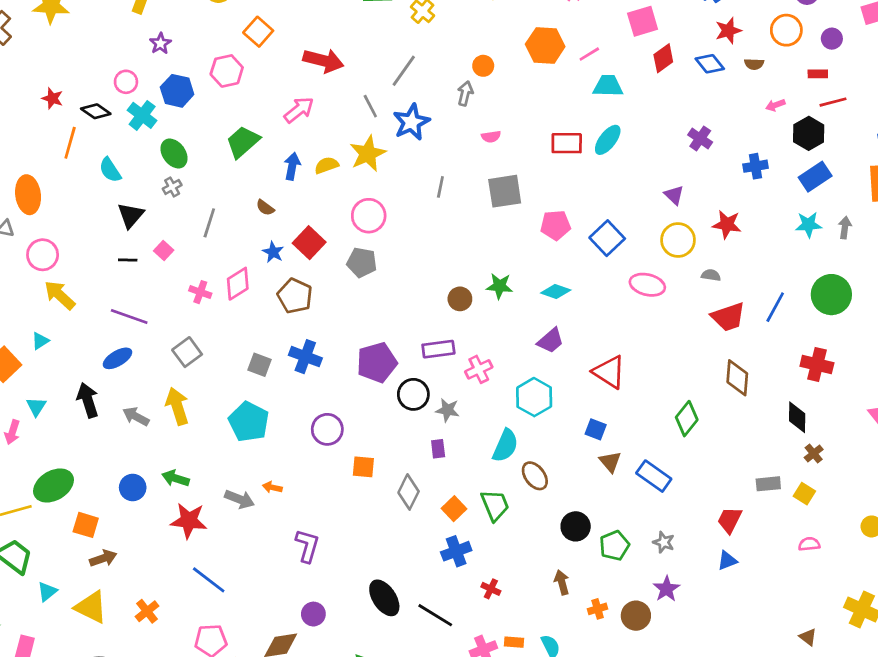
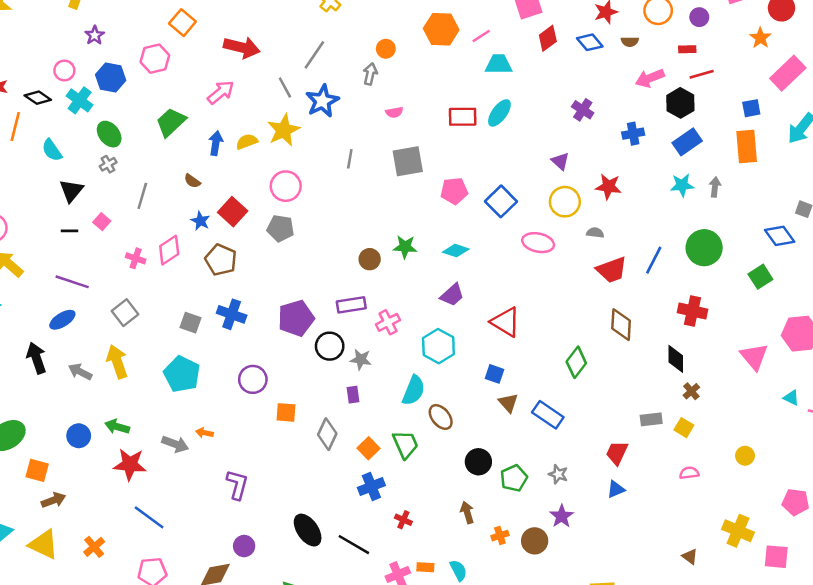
pink arrow: (775, 105) -> (650, 78), size x1.6

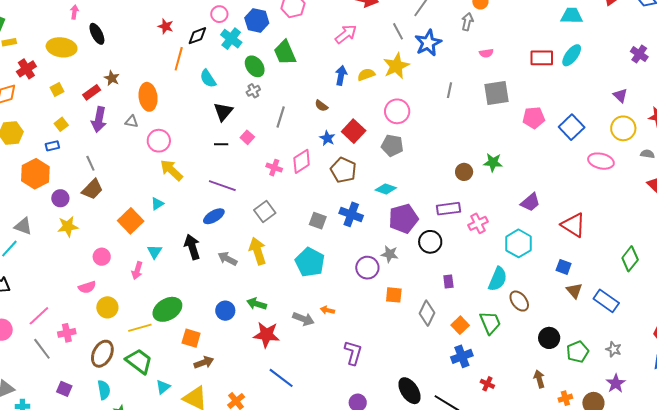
black diamond: (38, 98) -> (197, 36), turned -55
green trapezoid: (171, 122) -> (285, 53), moved, turned -72
cyan diamond: (456, 251) -> (386, 189), moved
gray star: (361, 360) -> (390, 254), moved

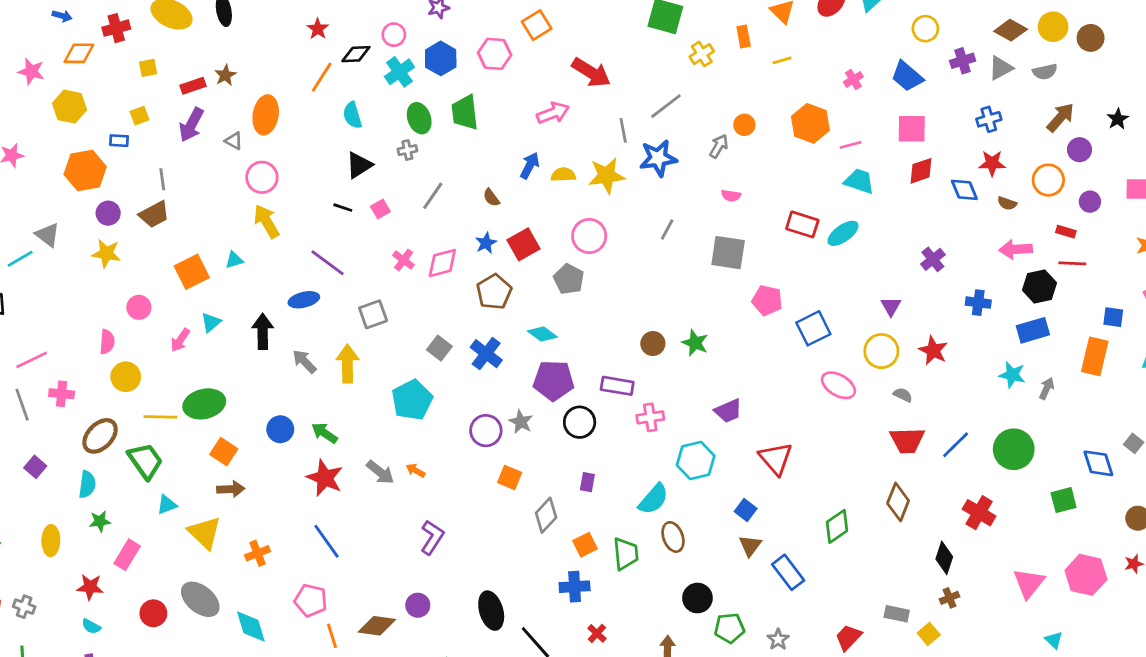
pink semicircle: (87, 287) -> (107, 342), turned -84

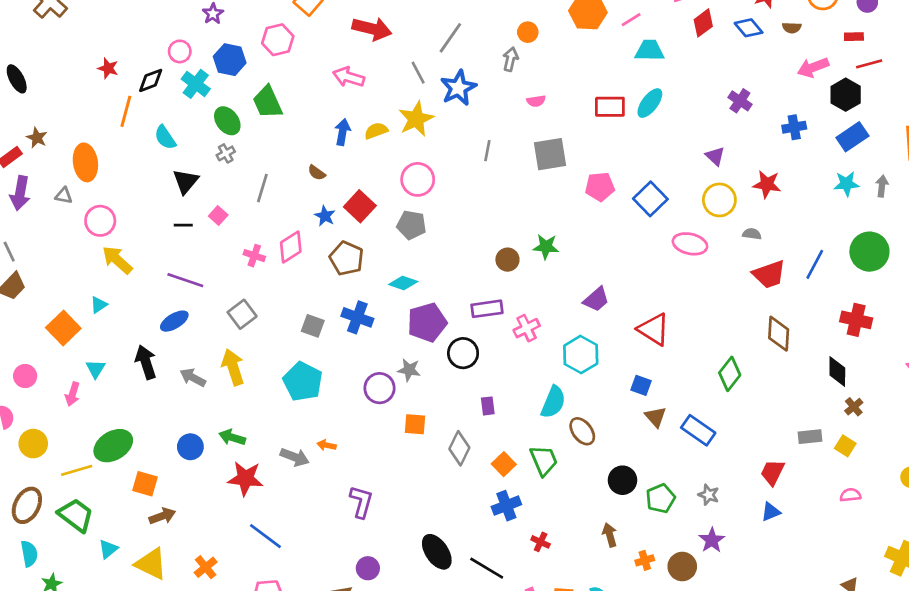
pink arrow: (553, 113) -> (349, 77), turned -124

